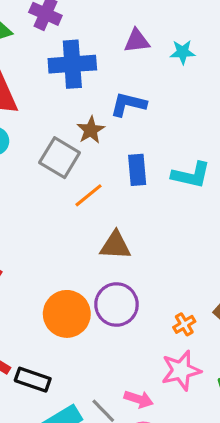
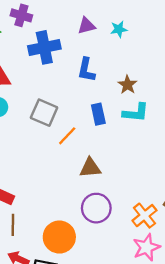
blue L-shape: (128, 104) -> (86, 70), turned -85
brown star: (91, 130) -> (127, 85), moved
orange circle: (67, 314) -> (59, 237), moved
orange cross: (184, 324) -> (144, 216), size x1.6

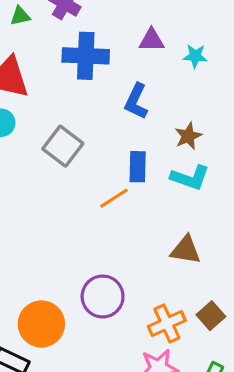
orange line: (67, 136) -> (114, 198), moved
brown triangle: (90, 168) -> (186, 250), moved

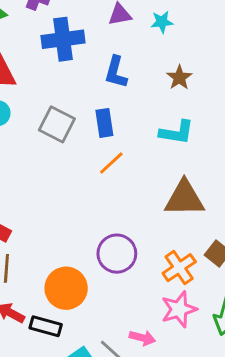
brown star: (188, 136) -> (179, 78), moved
blue rectangle: (138, 167) -> (104, 123), moved
brown triangle: (186, 250) -> (184, 198), size x1.4

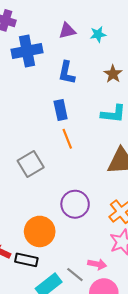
gray square: (57, 124) -> (31, 164), moved, turned 35
orange line: (111, 163) -> (67, 139), turned -66

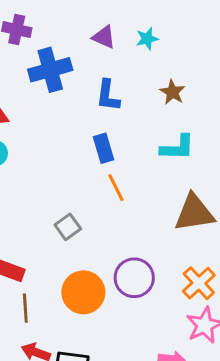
purple triangle: (67, 31) -> (104, 37), turned 42
gray square: (31, 164) -> (68, 227), size x0.7
orange circle: (40, 231) -> (83, 292), moved

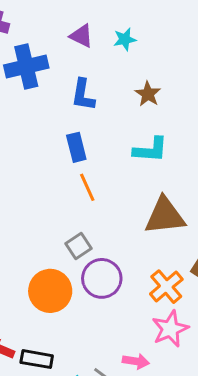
gray square: (68, 227) -> (78, 246), moved

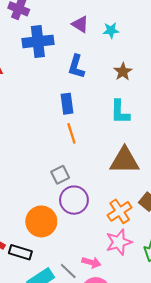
cyan L-shape: (150, 150) -> (120, 112), turned 80
orange circle: (50, 291) -> (41, 221), moved

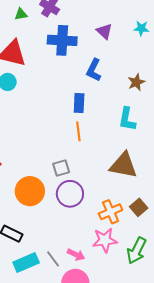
cyan star: (111, 30) -> (141, 28), moved
orange circle: (41, 221) -> (30, 191), moved

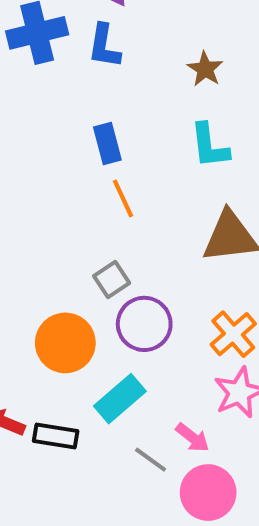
blue L-shape: (94, 70) -> (104, 46), moved
pink arrow: (76, 255) -> (192, 438), turned 30
cyan rectangle: (26, 262) -> (120, 399), moved

